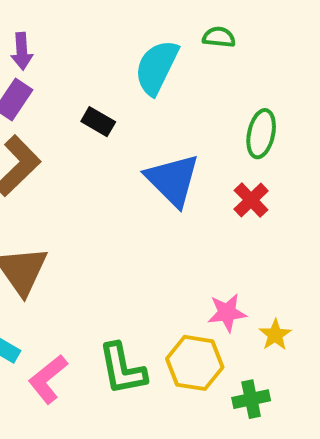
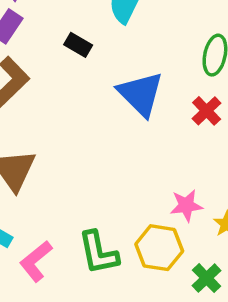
green cross: (251, 399) -> (207, 278), turned -32

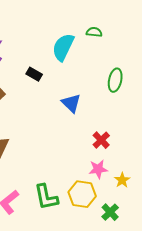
blue triangle: (141, 94) -> (71, 103), size x0.7
red cross: (207, 111) -> (101, 140), moved

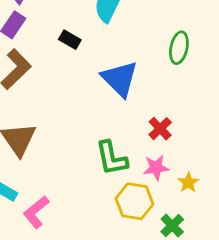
blue triangle: (71, 103) -> (120, 79), size x1.4
green L-shape: (46, 197) -> (112, 158), moved

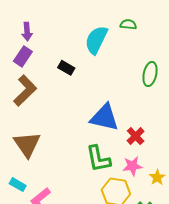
blue triangle: (120, 79) -> (105, 117), moved, turned -32

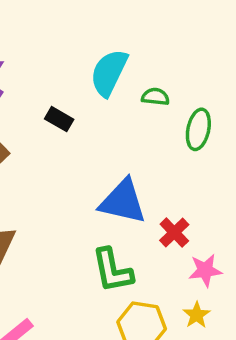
green semicircle: (128, 24) -> (155, 97), moved
pink star: (132, 166) -> (205, 270), moved
yellow star: (157, 177) -> (197, 315), moved

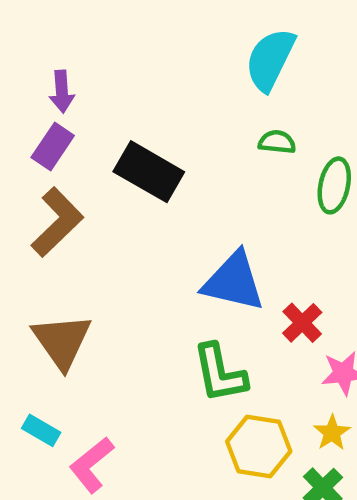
cyan semicircle: (109, 73) -> (270, 60), moved
black rectangle: (59, 119) -> (149, 172), size x1.8

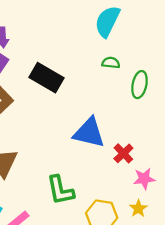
green L-shape: (220, 373) -> (60, 190), moved

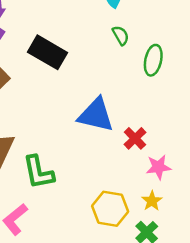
green semicircle: (111, 63) -> (121, 35), turned 54
green L-shape: (60, 190) -> (38, 172), moved

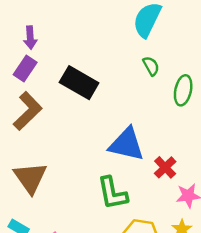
green L-shape: (38, 172) -> (112, 193), moved

